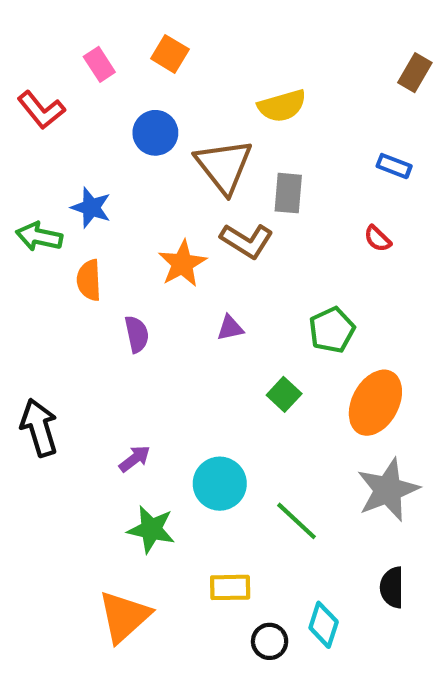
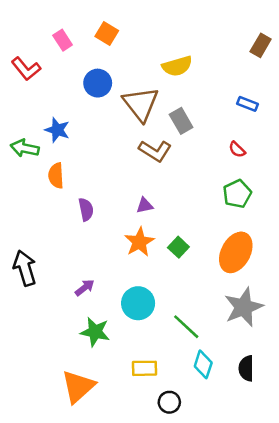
gray rectangle: (288, 193) -> (181, 121), turned -35
orange star: (182, 264) -> (139, 242), moved
green pentagon: (332, 330) -> (237, 194), moved
cyan diamond: (324, 625) -> (203, 364), moved

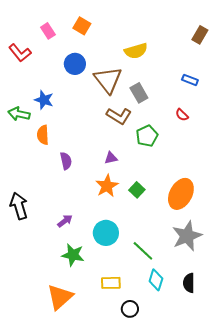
green pentagon: (237, 194) -> (147, 136), moved

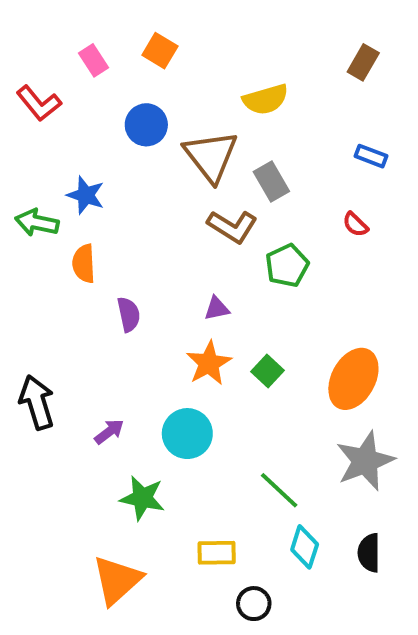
brown rectangle: (200, 35) -> (363, 62), moved
purple arrow: (65, 221) -> (109, 432), moved
cyan circle: (106, 233) -> (187, 434), moved

